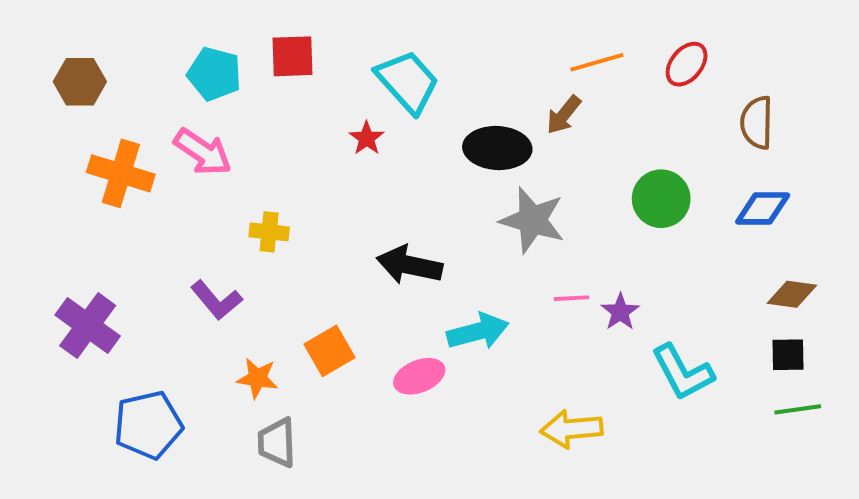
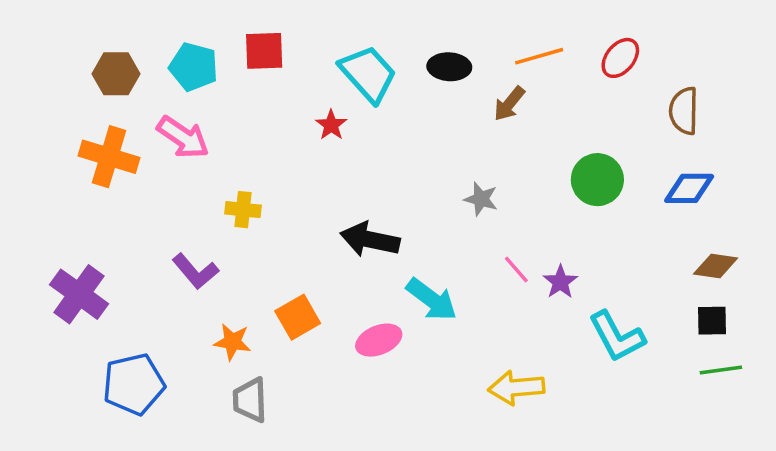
brown hexagon: (80, 82) -> (116, 74), moved
black ellipse: (497, 148) -> (449, 67), moved, size x0.7
gray star: (532, 220) -> (481, 199), size x0.6
pink line: (571, 298) -> (516, 270), turned 52
cyan arrow: (478, 331) -> (432, 300), turned 52

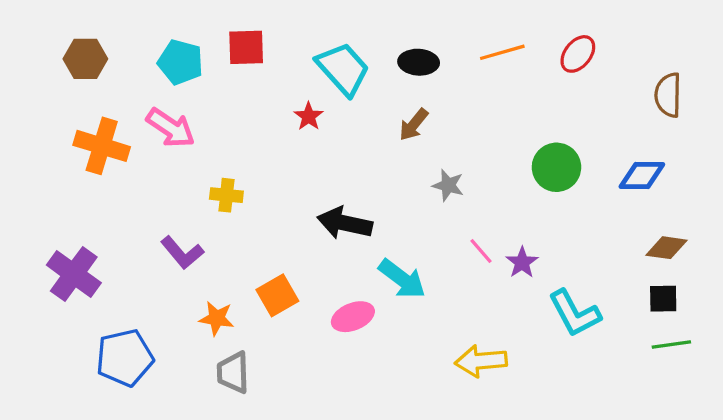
brown hexagon: (116, 74) -> (85, 59), moved
brown arrow: (509, 104) -> (414, 125), moved
brown semicircle: (684, 111) -> (668, 95), moved

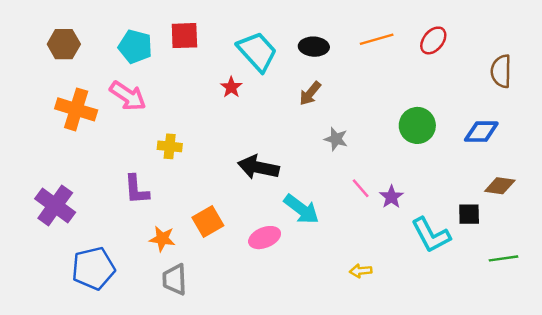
purple L-shape: (182, 253) -> (136, 189), turned 36
black square: (663, 299) -> (469, 214), moved
yellow arrow: (481, 361) -> (361, 271), size x0.6

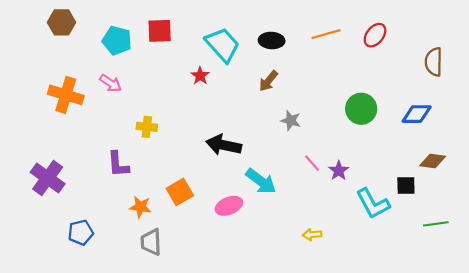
brown hexagon: (64, 44) -> (61, 22), moved
pink arrow: (128, 96) -> (111, 83), size x0.7
blue pentagon: (93, 268) -> (81, 232), size x0.7

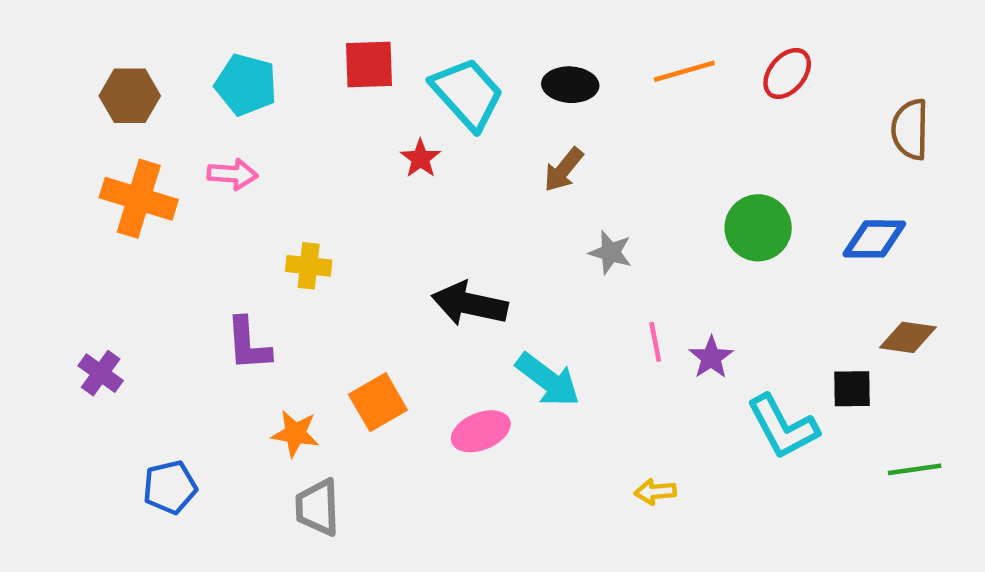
brown hexagon: (61, 22) -> (130, 96), moved
red square: (160, 31) -> (369, 65), moved
pink arrow: (111, 83) -> (233, 174), turned -30
pink line: (312, 163) -> (655, 342), turned 30
purple cross: (48, 178) -> (101, 373), size x0.6

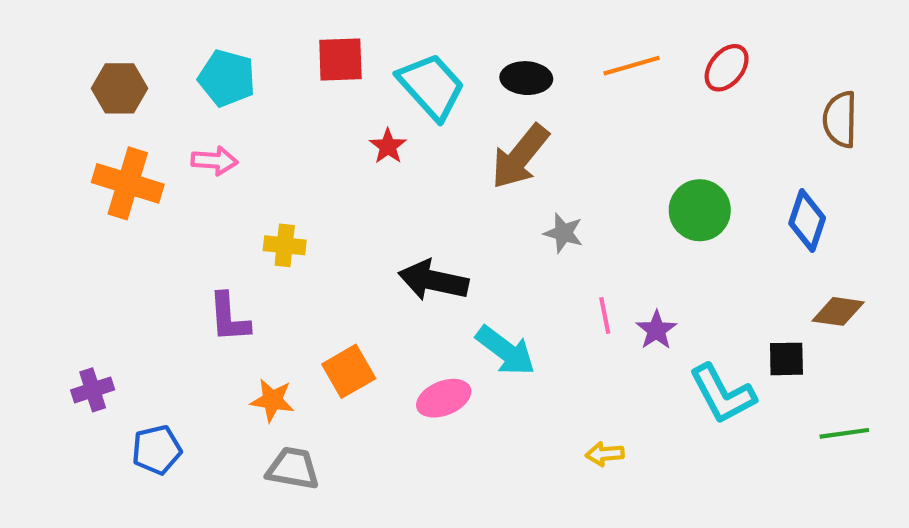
brown arrow: (564, 170) -> (520, 157), size x1.6
blue diamond: (874, 239) -> (807, 221), turned -72
purple cross: (101, 373) -> (93, 390), moved, turned 36
gray trapezoid: (318, 507) -> (293, 468), turned 102

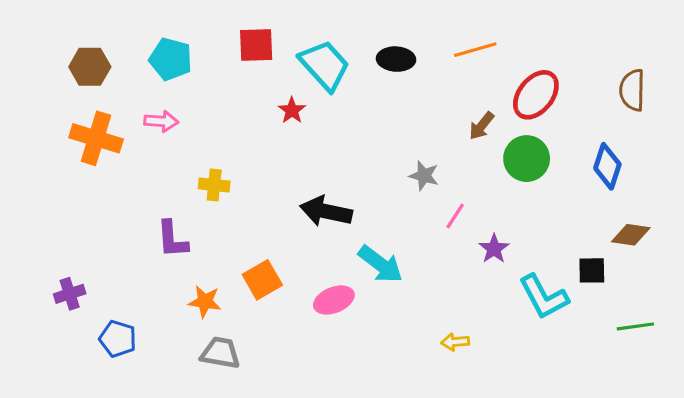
red ellipse: (727, 68) -> (536, 95), moved, size x1.4
brown arrow: (520, 157) -> (482, 126), moved, size x0.6
pink line: (605, 316) -> (455, 216), moved, turned 44
blue pentagon: (157, 450) -> (118, 339), turned 30

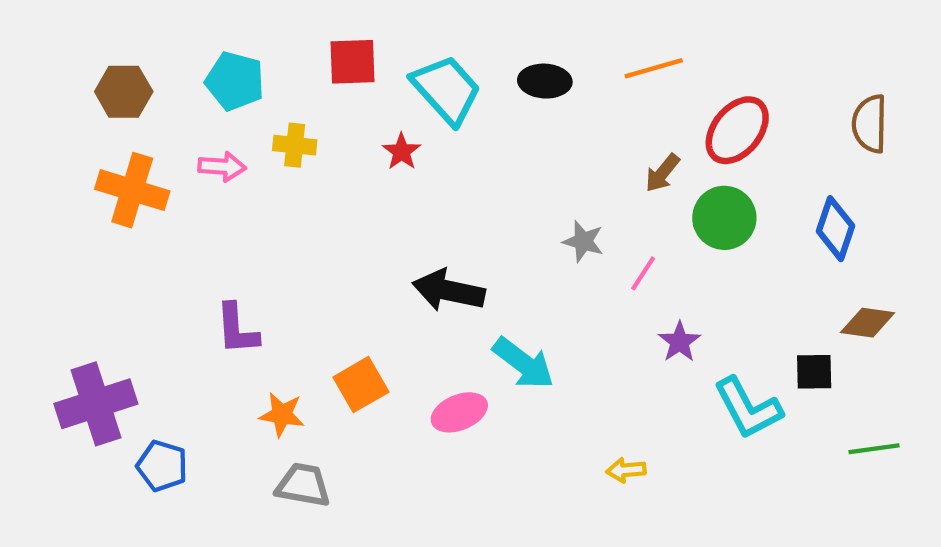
yellow cross: (214, 185) -> (295, 145), moved
pink line: (455, 216) -> (643, 273), moved
purple cross: (70, 294) -> (96, 404), size x1.8

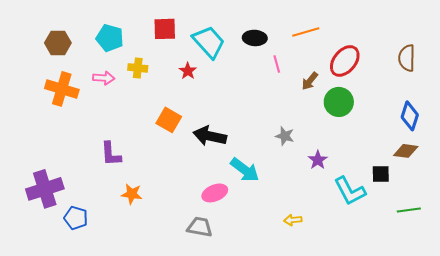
blue diamond: (836, 229) -> (410, 116), moved
gray star: (583, 241) -> (285, 136), moved
pink line: (643, 273) -> (277, 64), moved, turned -48
orange square: (361, 385) -> (169, 120), moved, turned -30
gray trapezoid: (303, 485) -> (200, 227), moved

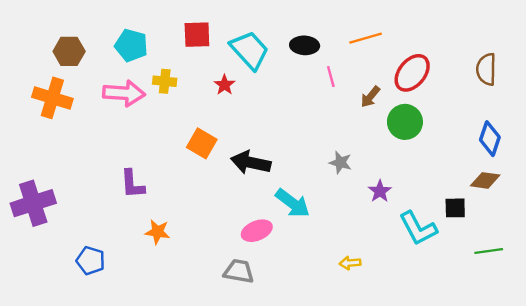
pink arrow: (104, 78) -> (124, 93), size x1.6
orange cross: (62, 89) -> (52, 98), moved
purple cross: (45, 189) -> (33, 203), moved

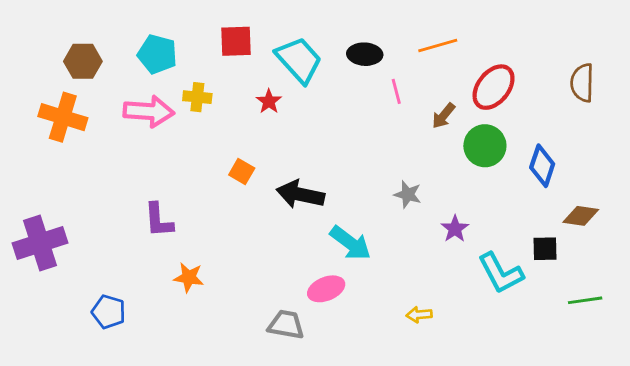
blue diamond: (490, 139) -> (542, 166), moved
orange square: (202, 143) -> (242, 172), size x0.7
pink ellipse: (257, 231) -> (326, 289), moved

